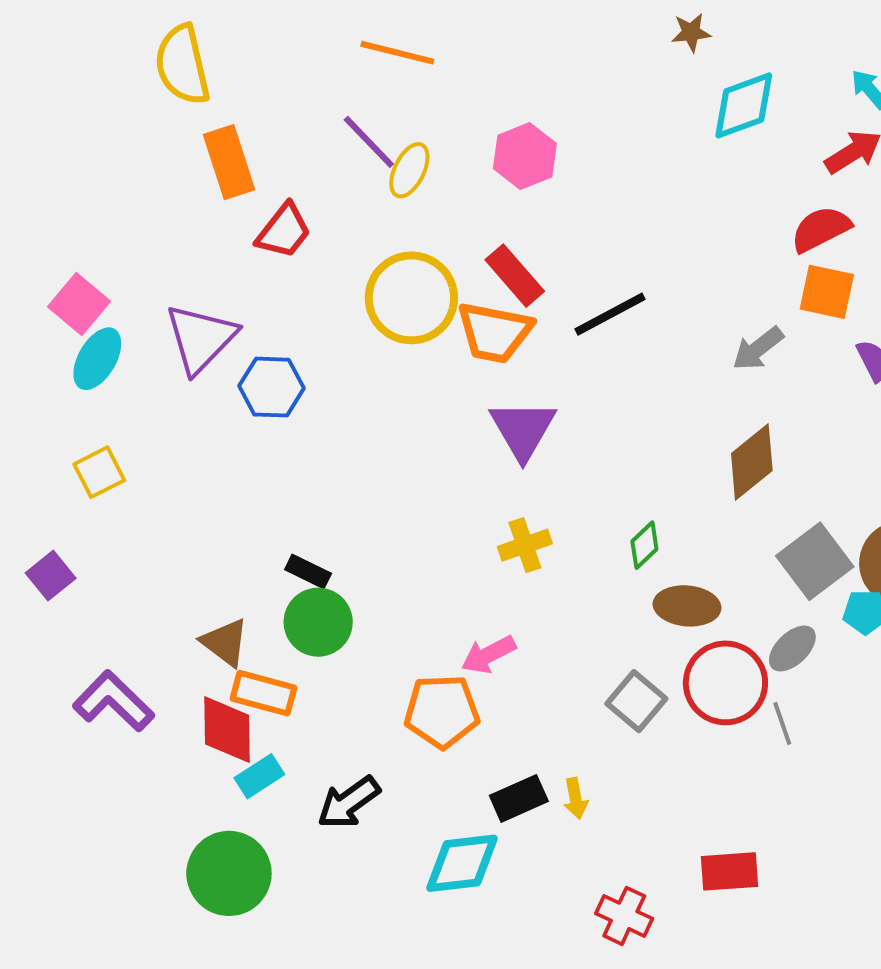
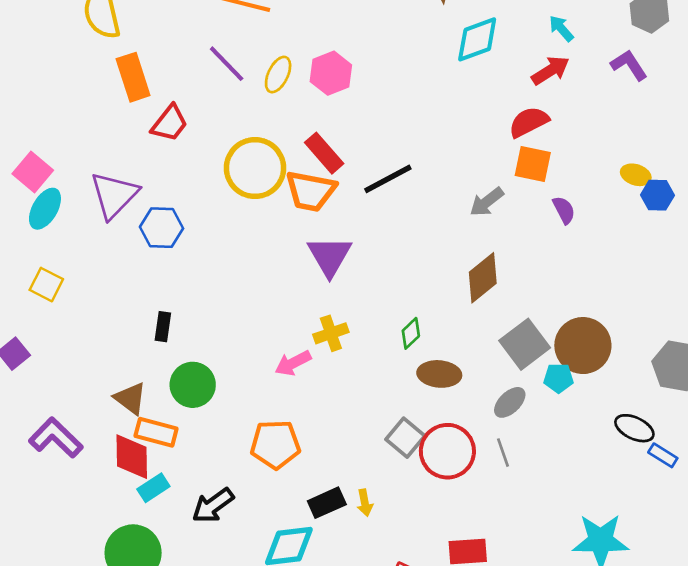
yellow ellipse: (409, 170) -> (278, 75), moved
yellow square: (99, 472) -> (46, 285), turned -36
black rectangle: (308, 571) -> (163, 327), moved, turned 72
pink arrow: (488, 655) -> (293, 363), moved
red circle: (725, 683) -> (447, 451), moved

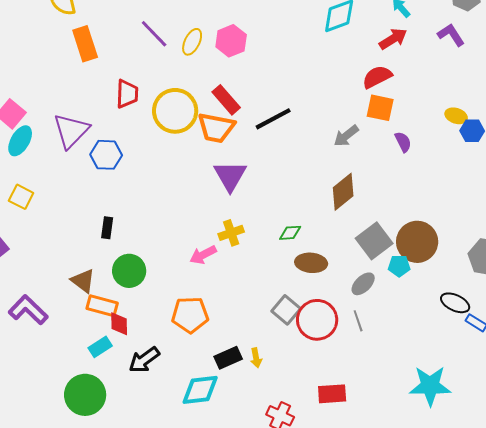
red trapezoid: (170, 123) -> (127, 94), moved, turned -36
green diamond: (411, 333) -> (290, 233), turned 40
red diamond: (132, 457) -> (119, 324), moved, size x0.7

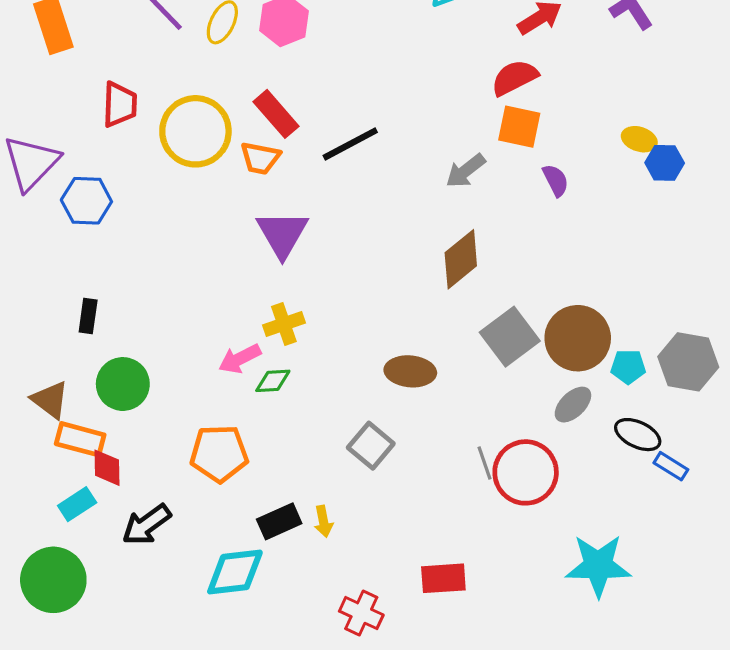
orange trapezoid: (216, 128) -> (260, 158), size x0.7
green diamond: (290, 233) -> (273, 381), moved
cyan pentagon: (399, 266) -> (628, 367), moved
gray ellipse: (363, 284) -> (573, 405), moved
red circle: (317, 320) -> (526, 472), moved

